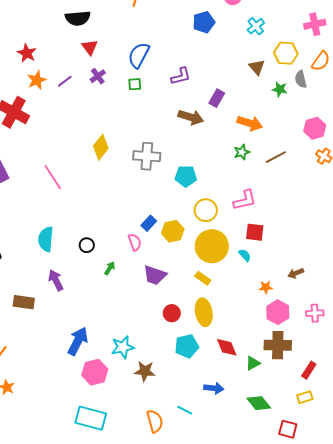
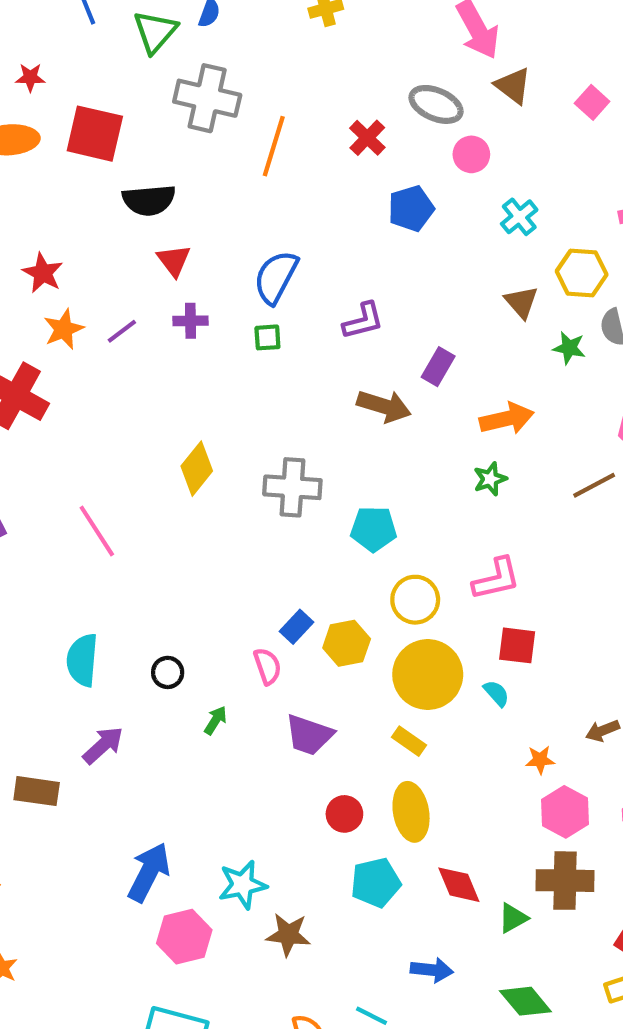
purple cross: (98, 76) -> (190, 321), turned 35
orange arrow: (250, 123) -> (507, 419), turned -30
brown line: (276, 157) -> (594, 485), moved
purple arrow: (56, 280) -> (103, 745), turned 75

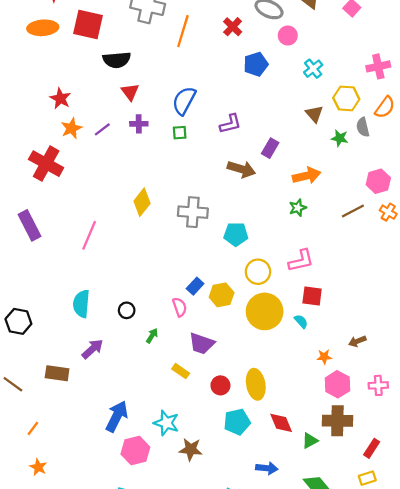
pink line: (97, 531) -> (89, 235), turned 56
yellow rectangle: (409, 741) -> (181, 371), moved
cyan star: (243, 885) -> (166, 423), turned 30

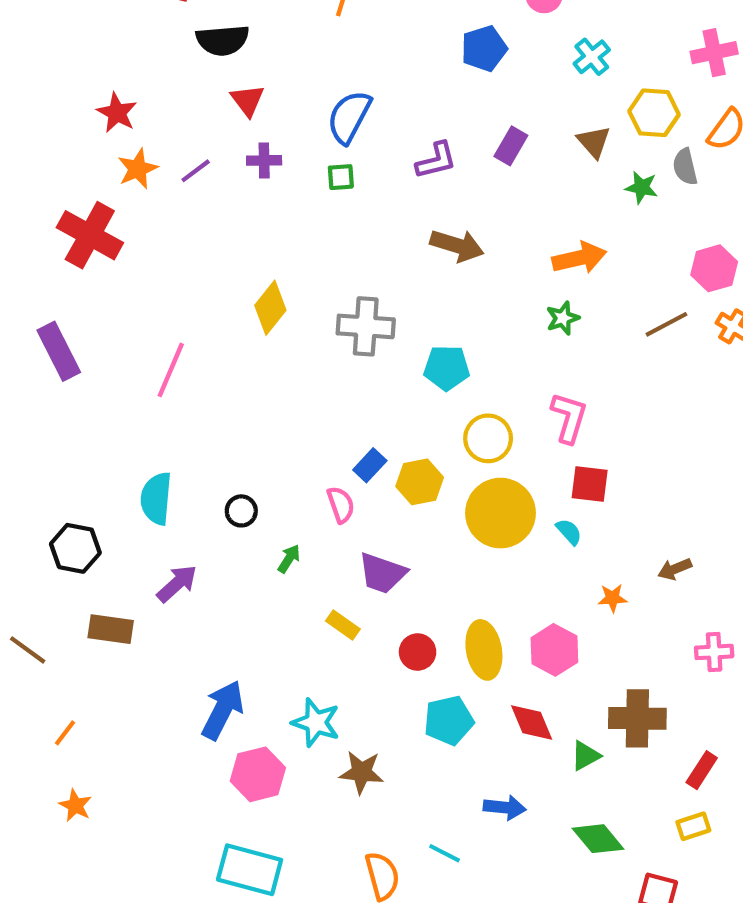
purple rectangle: (270, 148) -> (511, 146), moved
pink L-shape: (301, 261) -> (569, 418), turned -60
black hexagon: (18, 321) -> (75, 548), moved
pink hexagon: (337, 384) -> (554, 650), moved

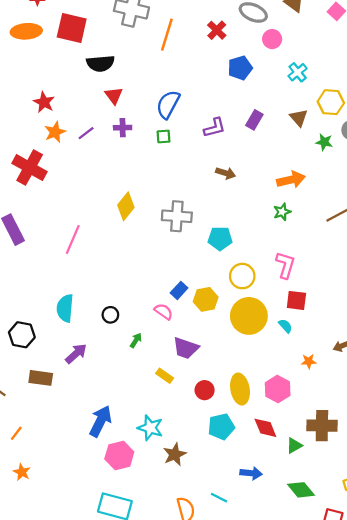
brown arrow: (457, 245) -> (226, 173), size x0.7
pink semicircle: (341, 505) -> (164, 311), turned -36
brown star: (362, 772) -> (175, 454), turned -30

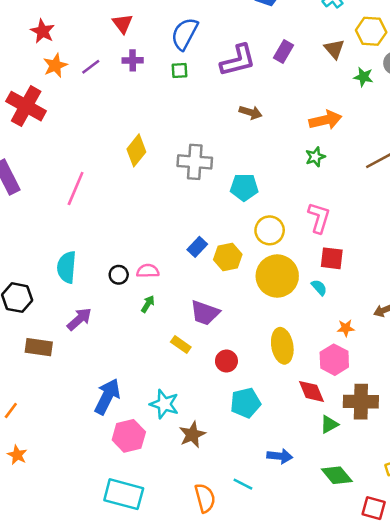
purple L-shape: (215, 128) -> (238, 60), size x1.4
pink semicircle: (164, 311) -> (148, 271), moved, turned -36
yellow ellipse: (240, 389) -> (282, 346), moved
pink hexagon: (278, 389) -> (334, 360), moved
red diamond: (265, 428) -> (311, 391), moved

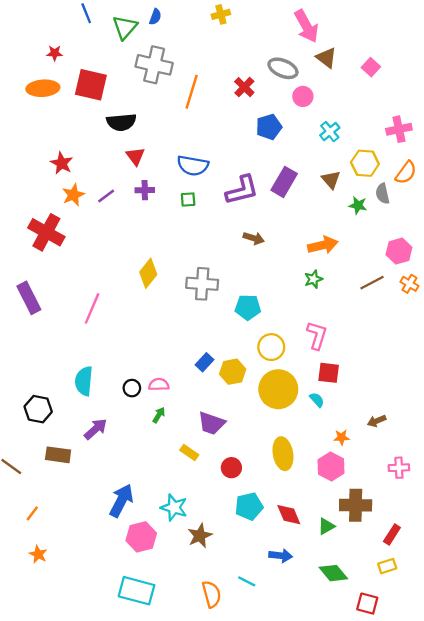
blue semicircle: (185, 34) -> (193, 166), turned -108
purple rectangle: (284, 52) -> (284, 182), size x1.4
red diamond: (311, 391) -> (289, 515), moved

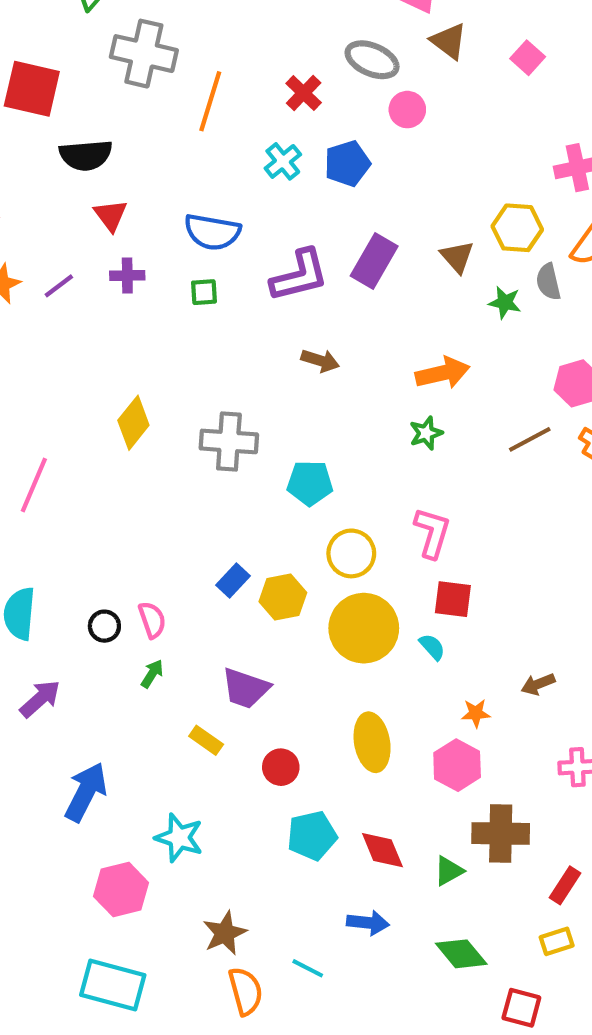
cyan cross: (330, 132) -> (283, 161), moved
pink semicircle: (159, 385) -> (152, 620), turned 72
blue arrow: (121, 500) -> (86, 792), moved
brown star: (200, 536) -> (225, 933), moved

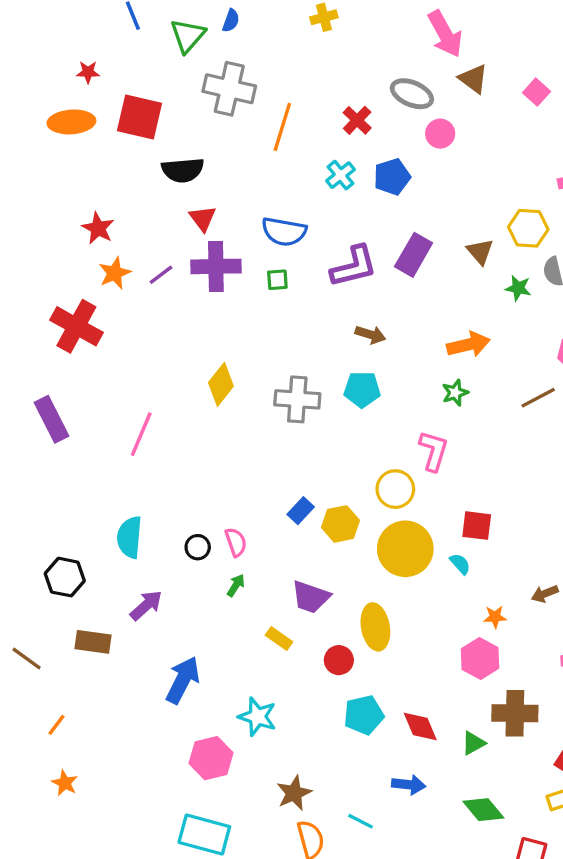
purple cross: (127, 276) -> (216, 266), size x1.8
cyan pentagon: (310, 483) -> (362, 389), moved
pink L-shape: (432, 533) -> (434, 451), moved
yellow ellipse: (372, 742) -> (375, 627), moved

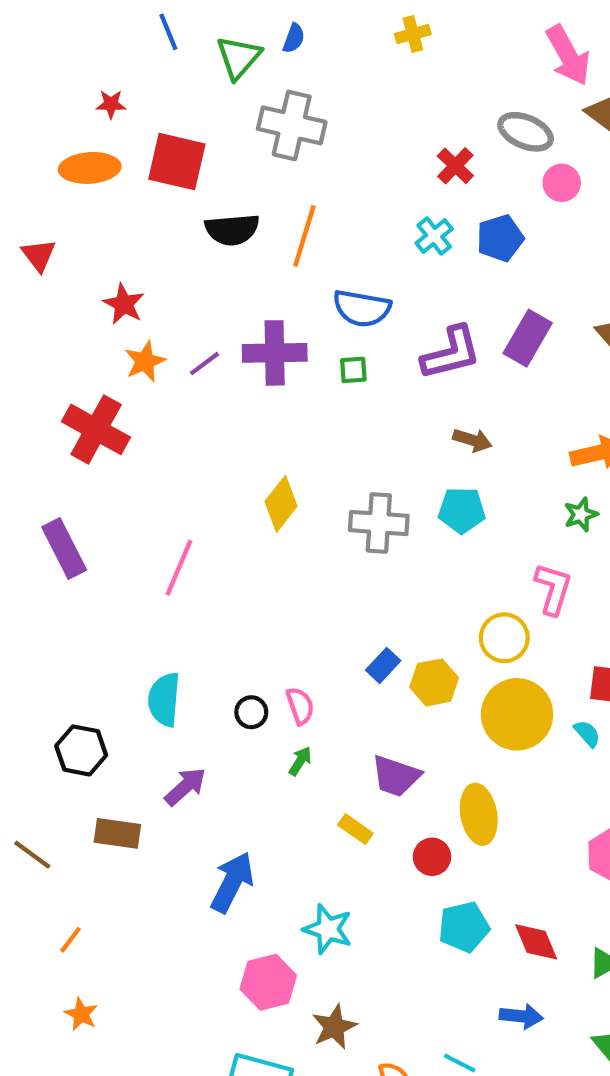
orange line: (282, 127) -> (304, 236), moved
red triangle: (203, 218) -> (39, 255), moved
brown star: (294, 793) -> (334, 1027), moved

